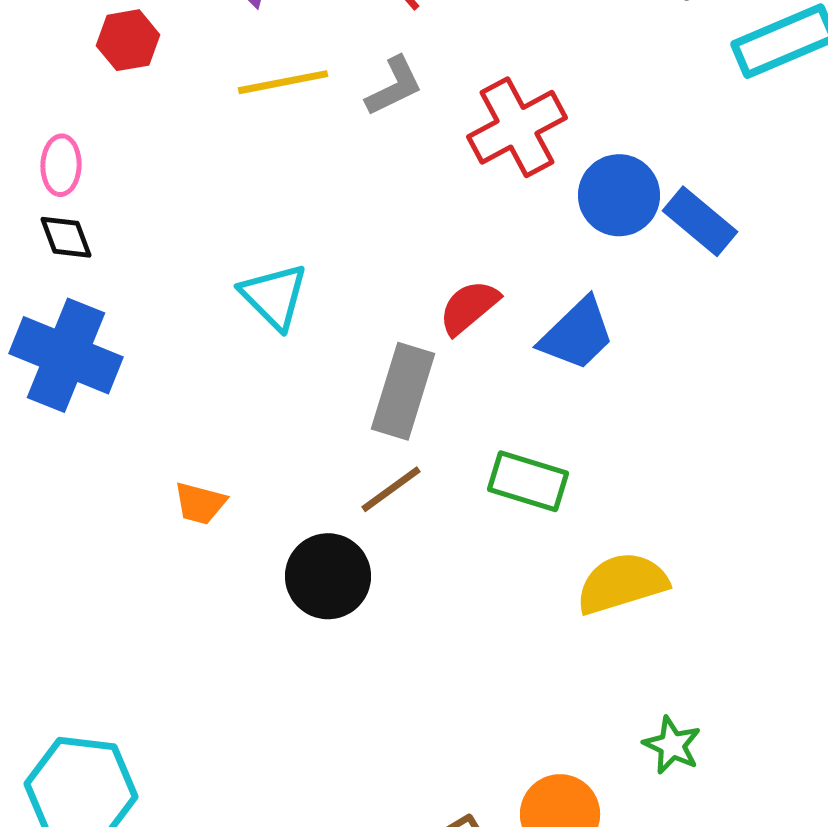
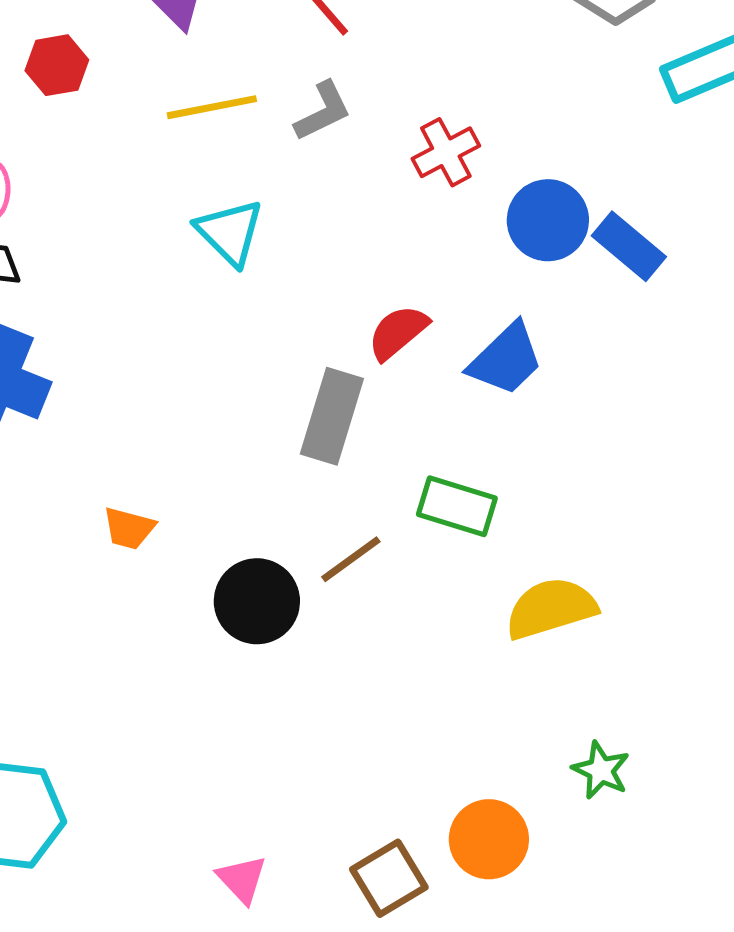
red cross: (517, 127) -> (446, 152), size x0.7
cyan triangle: (274, 296) -> (230, 232), moved
brown line: (391, 489) -> (351, 559), moved

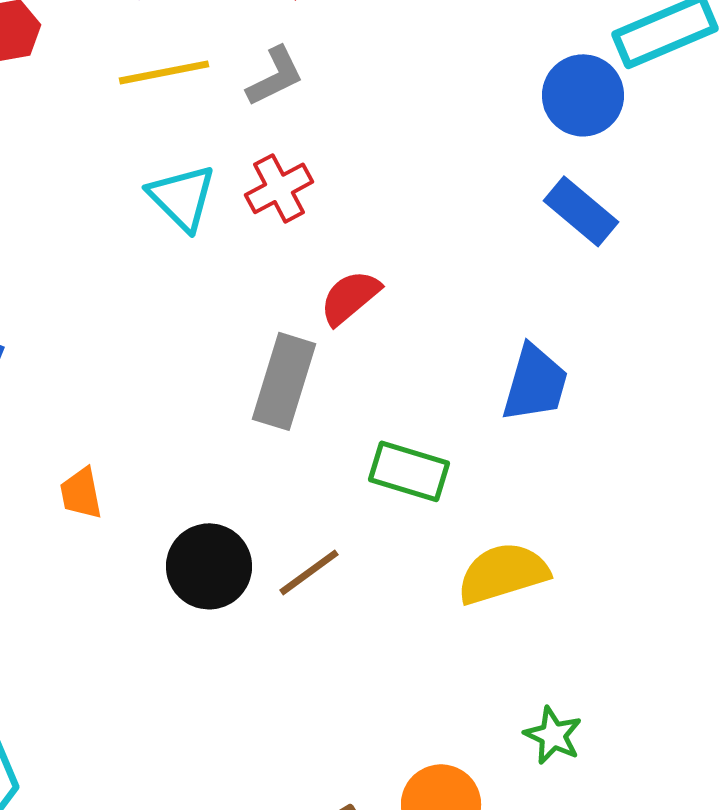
red cross: (446, 152) -> (279, 188), moved
blue circle: (548, 220) -> (583, 95), moved
blue trapezoid: (506, 359) -> (535, 383), moved, turned -30
orange trapezoid: (129, 528) -> (81, 493), turned 64
brown line: (351, 559) -> (309, 572), moved

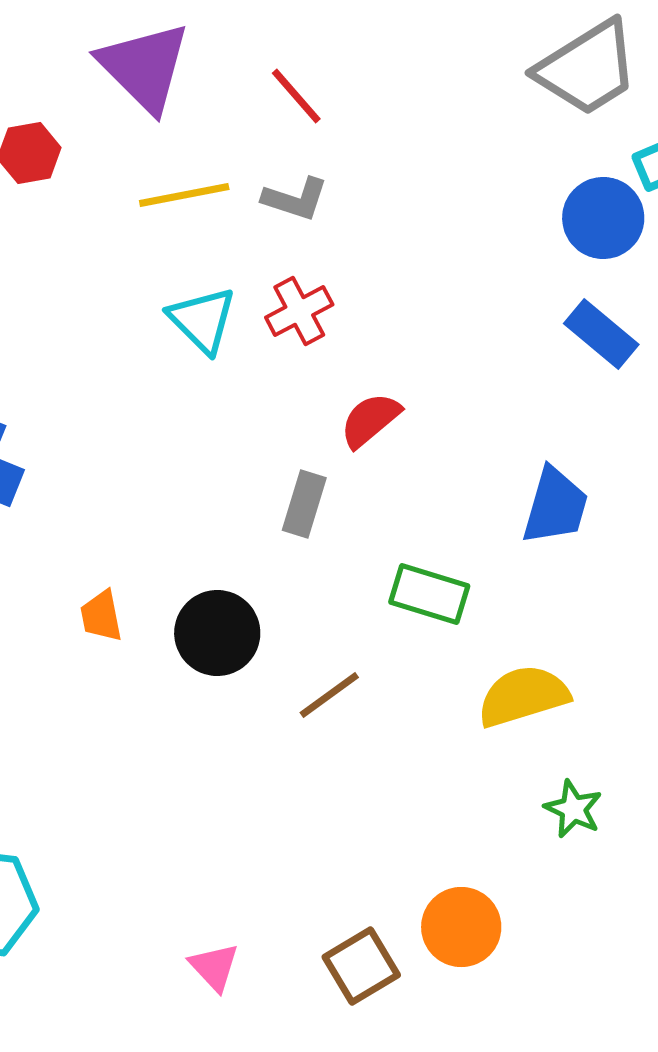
gray L-shape: (275, 76) -> (295, 199), turned 44
gray rectangle: (284, 381) -> (304, 504), size x0.7
black circle: (209, 566) -> (217, 633), moved
green star: (553, 735) -> (573, 809), moved

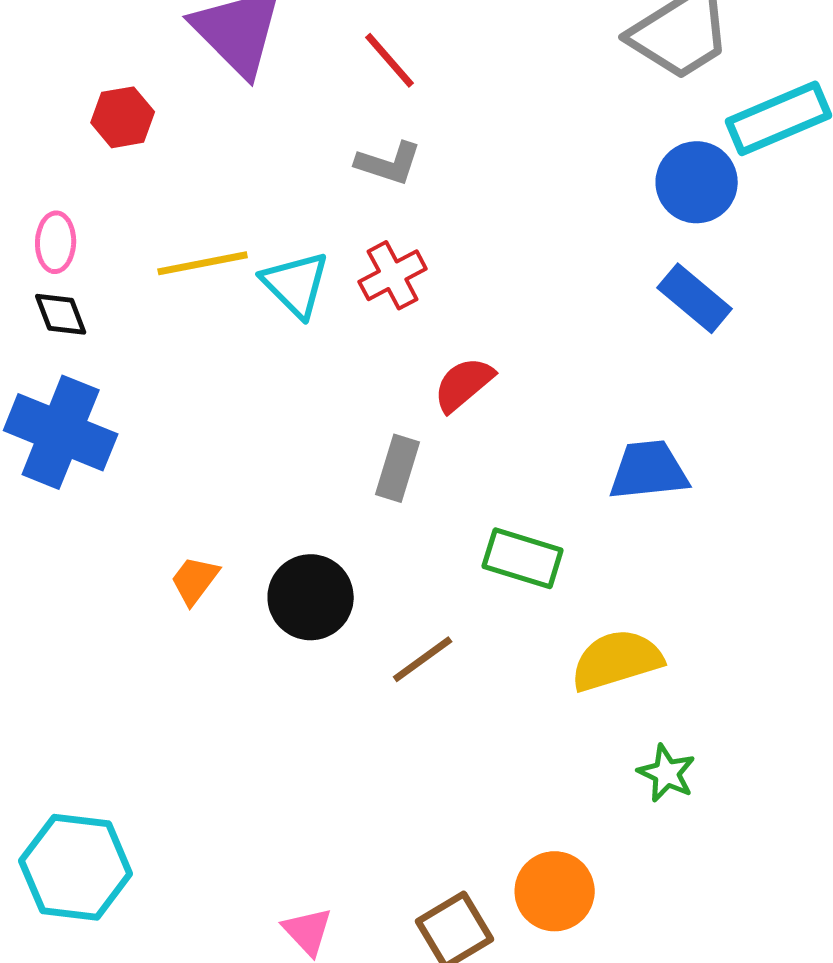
yellow line: (184, 195) -> (203, 263), moved
blue trapezoid: (555, 506) -> (649, 470), turned -112
orange trapezoid: (101, 616) -> (195, 580), turned 48

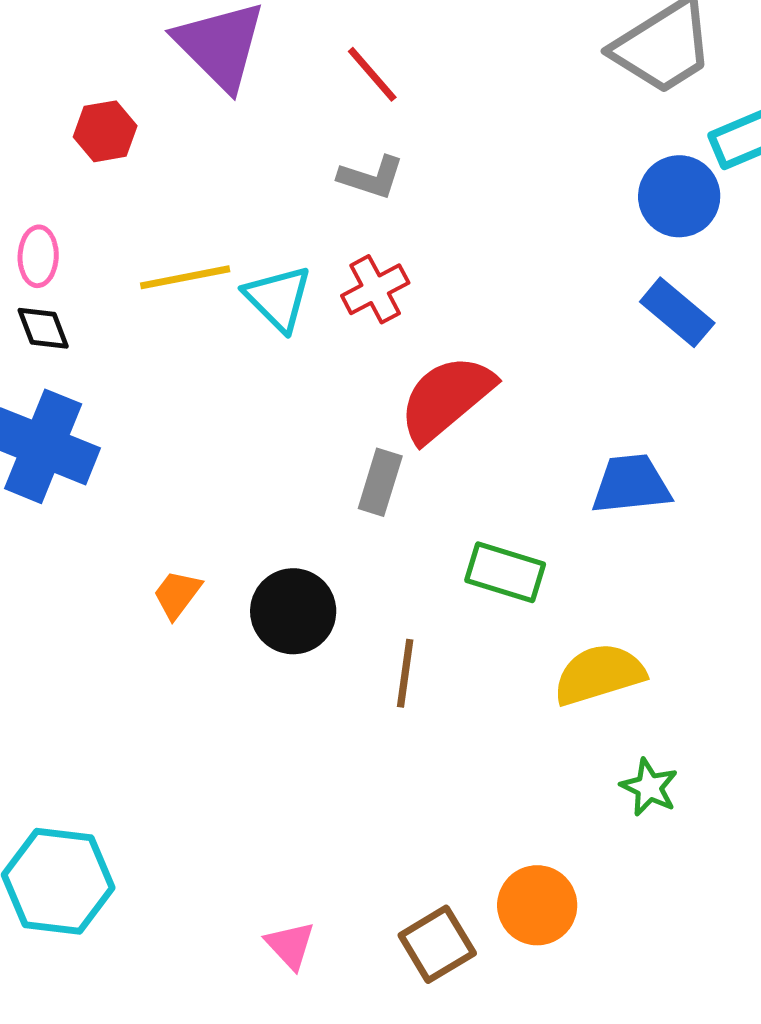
red semicircle: (464, 384) -> (446, 398), size x1.6
brown line: (423, 659) -> (405, 673), turned -46

